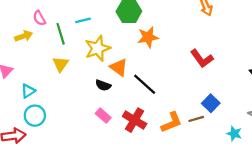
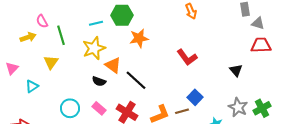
cyan line: (83, 20) -> (96, 23), moved
yellow triangle: (61, 64) -> (51, 62), moved
cyan circle: (35, 116) -> (70, 108), moved

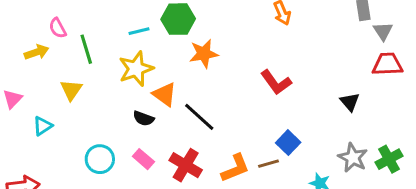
gray triangle: (258, 23) -> (383, 31), turned 40

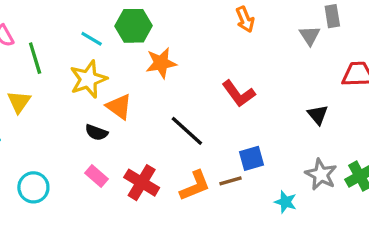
cyan line: (139, 31) -> (92, 39), turned 45
gray triangle: (383, 31) -> (310, 36), moved
black line: (199, 117) -> (187, 131), moved
blue square: (288, 143) -> (252, 158), turned 30
cyan circle: (100, 159) -> (33, 187), moved

